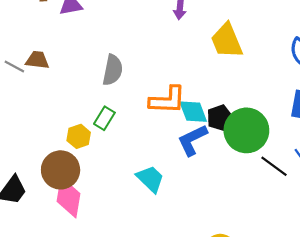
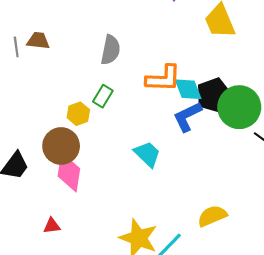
gray line: (14, 67) -> (16, 47), turned 54
black pentagon: (220, 118) -> (214, 95), size x1.4

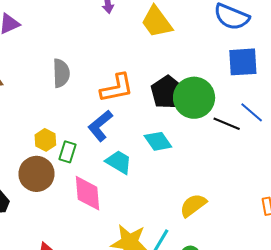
cyan diamond: (188, 89) -> (158, 141), moved
green rectangle: (103, 96) -> (68, 152), moved
blue L-shape: (187, 117) -> (100, 126), moved
pink diamond: (69, 172) -> (88, 193), moved

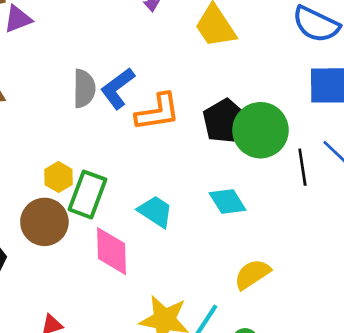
black line: (227, 124) -> (302, 167), turned 56
blue L-shape: (100, 126) -> (118, 88), moved
cyan diamond: (158, 141) -> (227, 202), moved
green rectangle: (68, 152) -> (87, 194), size x1.6

